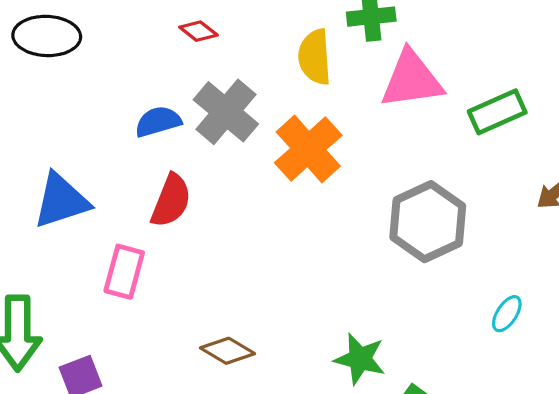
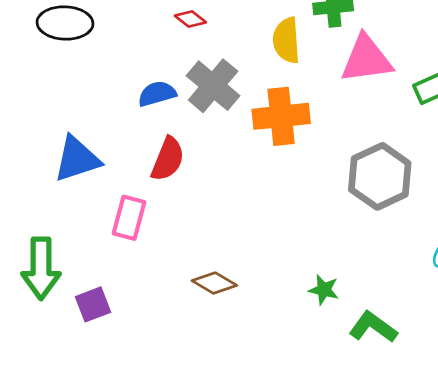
orange cross: (308, 149) -> (281, 116), turned 36
green star: (360, 359) -> (324, 290), size x0.7

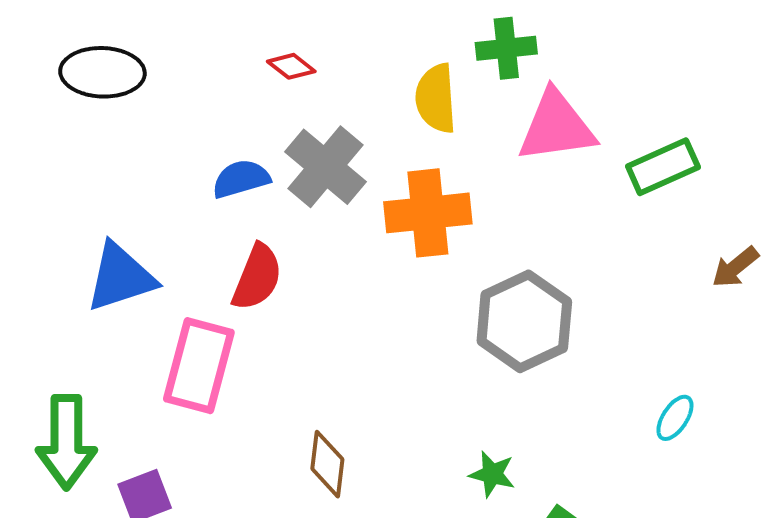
gray hexagon: (380, 176) -> (524, 321), moved
pink rectangle: (129, 218) -> (199, 366), size x1.4
brown diamond: (214, 283) -> (327, 464), turned 66

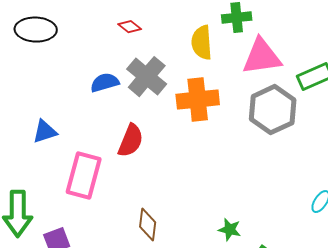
blue triangle: (121, 277) -> (45, 132), size x0.7
red semicircle: (257, 277) -> (131, 141), moved
gray hexagon: (524, 321) -> (273, 110), moved

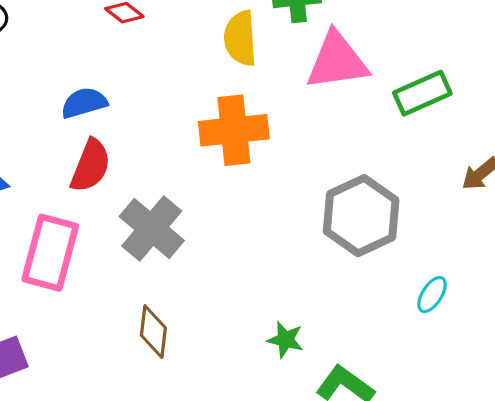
gray cross: (147, 77) -> (152, 228), moved
gray hexagon: (273, 110) -> (361, 216), moved
red semicircle: (131, 141) -> (91, 166), moved

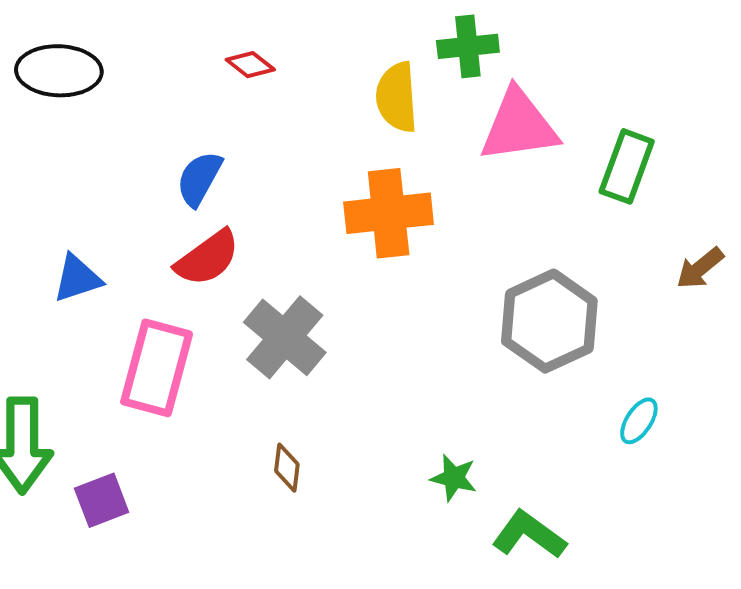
green rectangle: (422, 93) -> (627, 166), turned -46
blue semicircle: (84, 103) -> (199, 179), turned -45
red semicircle: (91, 166) -> (207, 258), turned 32
brown diamond: (153, 332) -> (287, 468), size x0.7

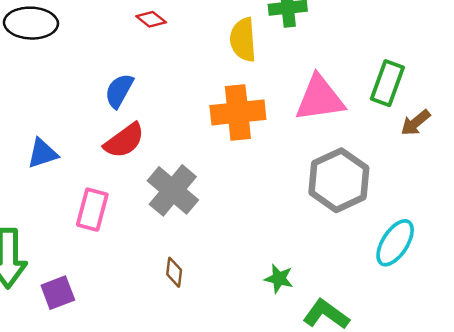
pink triangle: (519, 126) -> (320, 98), moved
brown arrow: (700, 268) -> (416, 123), moved
pink rectangle: (157, 368) -> (92, 210), size x0.7
cyan ellipse: (639, 421) -> (395, 243), size x1.6

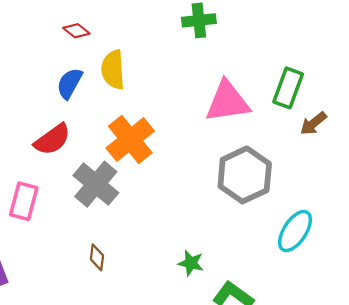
yellow semicircle: (243, 40) -> (113, 70), moved
blue semicircle: (119, 91) -> (70, 83), moved
orange cross: (238, 112) -> (130, 139), moved, turned -33

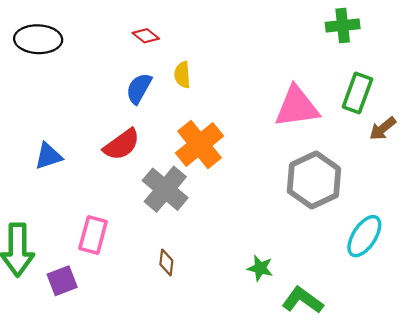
green cross: (199, 20) -> (343, 25), moved
yellow semicircle: (113, 70) -> (182, 75), size x0.7
pink rectangle: (24, 201) -> (93, 235), moved

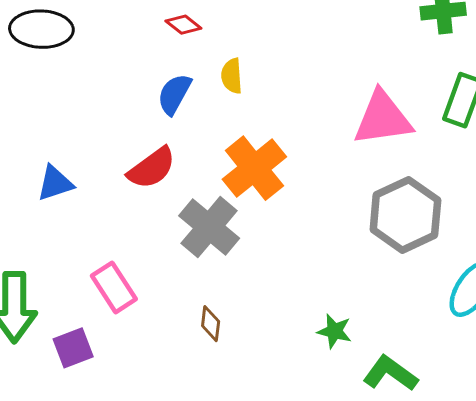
pink rectangle: (93, 235) -> (114, 287), turned -48

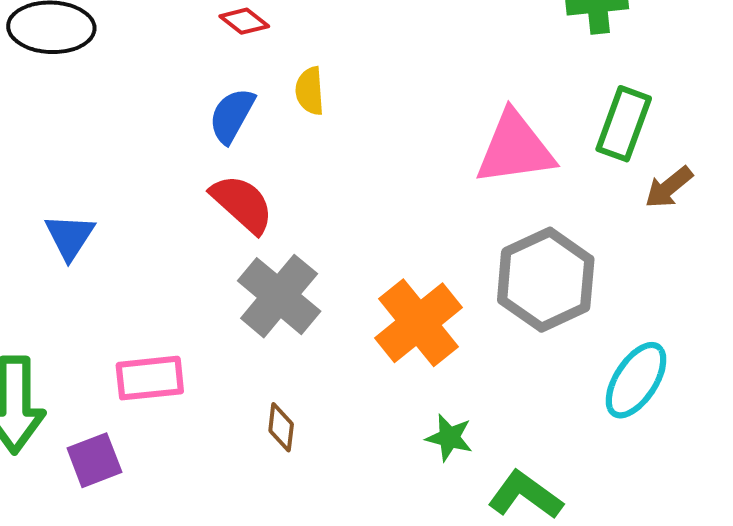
red semicircle: (152, 168) -> (242, 204), moved, turned -102
orange cross: (254, 168) -> (419, 323), moved
blue triangle: (55, 183) -> (70, 237), turned -39
pink rectangle: (114, 287) -> (150, 378), turned -63

